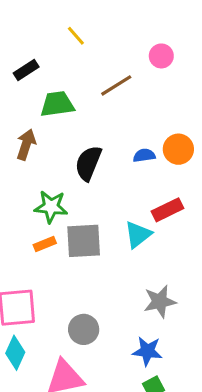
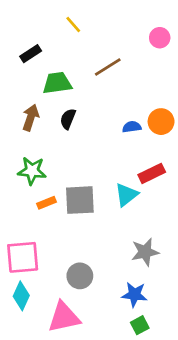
pink circle: (161, 56) -> (160, 38), moved
black semicircle: (88, 163) -> (68, 119), moved, size x0.7
green star: (51, 207) -> (32, 171), moved

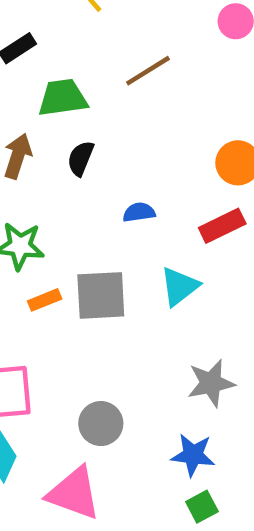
blue semicircle: (132, 127) -> (139, 212), moved
red rectangle: (152, 173) -> (222, 226), moved
pink triangle: (64, 317) -> (74, 493), turned 32

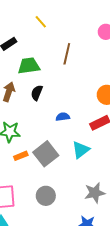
brown line: (148, 71) -> (67, 54), turned -45
gray square: (101, 295) -> (46, 154), turned -35
gray circle: (101, 424) -> (46, 196), moved

